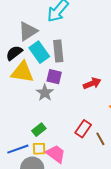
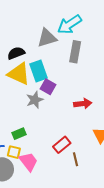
gray triangle: (28, 31) -> (47, 38), moved
gray rectangle: (58, 51) -> (75, 52), moved
cyan rectangle: (39, 52) -> (38, 71), moved

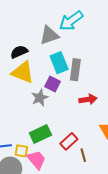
gray rectangle: (75, 52) -> (75, 70), moved
cyan rectangle: (38, 71) -> (59, 63), moved
green rectangle: (19, 134) -> (40, 134), moved, size x1.5

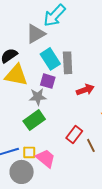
gray star: (40, 98) -> (38, 97), turned 30
green rectangle: (40, 134) -> (34, 120), moved

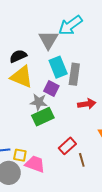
gray triangle: (36, 34) -> (48, 40), turned -40
green rectangle: (34, 120) -> (43, 117), moved
pink trapezoid: (46, 158) -> (35, 164), turned -30

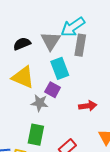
black semicircle: (18, 56) -> (22, 44), moved
gray rectangle: (74, 74) -> (80, 45), moved
green rectangle: (43, 117) -> (36, 135), moved, turned -55

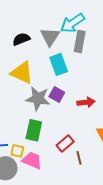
purple square: (53, 90) -> (57, 95), moved
gray star: (40, 103) -> (38, 99), size x1.4

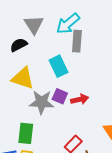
gray triangle: (50, 37) -> (34, 25), moved
red arrow: (86, 102) -> (80, 99), moved
green rectangle: (34, 130) -> (26, 133), moved

